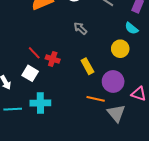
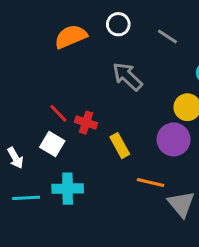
gray arrow: (80, 28) -> (127, 76), size x1.5
yellow rectangle: (87, 66) -> (120, 146), moved
purple circle: (113, 81) -> (174, 139), moved

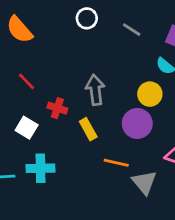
orange semicircle: (71, 37) -> (20, 30), moved, turned -108
gray arrow: (127, 76) -> (95, 90), moved, turned 40
red line: (58, 113) -> (27, 81), moved

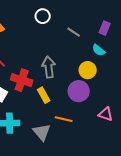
gray line: (132, 30) -> (74, 32), moved
red cross: (57, 108) -> (22, 80), size x1.5
gray triangle: (144, 182) -> (42, 132), moved

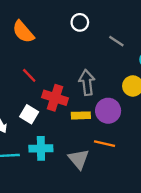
purple circle: (79, 91) -> (108, 111), moved
yellow rectangle: (44, 95) -> (81, 115), turned -63

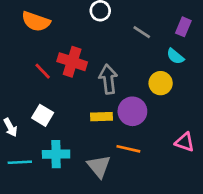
orange semicircle: (23, 32) -> (36, 21), turned -30
red cross: (55, 98) -> (72, 62), moved

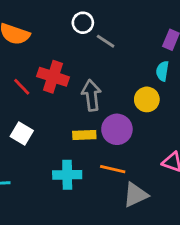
gray line: (142, 32) -> (106, 41), moved
cyan semicircle: (175, 56) -> (162, 71), turned 60
cyan cross: (56, 154) -> (67, 175), moved
gray triangle: (99, 166) -> (135, 195), moved, turned 45

